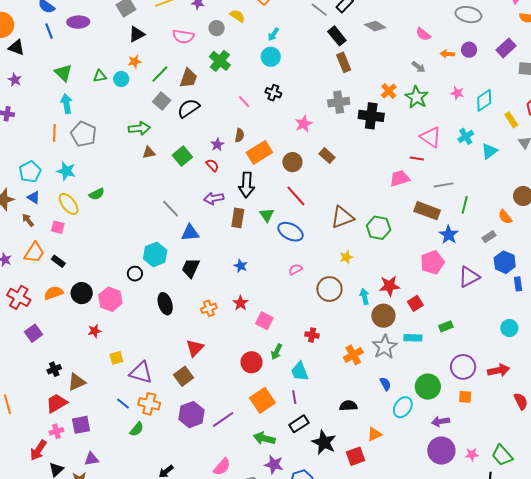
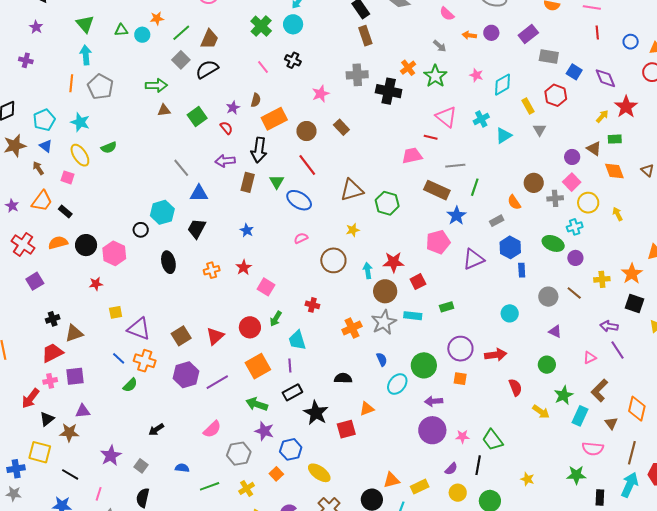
green cross: (220, 61) -> (261, 26), moved
red triangle: (195, 348) -> (215, 336), moved

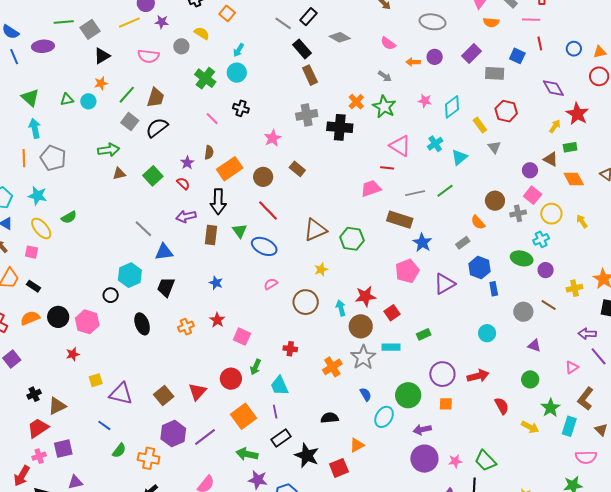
blue square: (574, 72) -> (517, 56), moved
green line: (475, 187) -> (445, 191), moved, turned 42
orange cross: (145, 361) -> (149, 458), moved

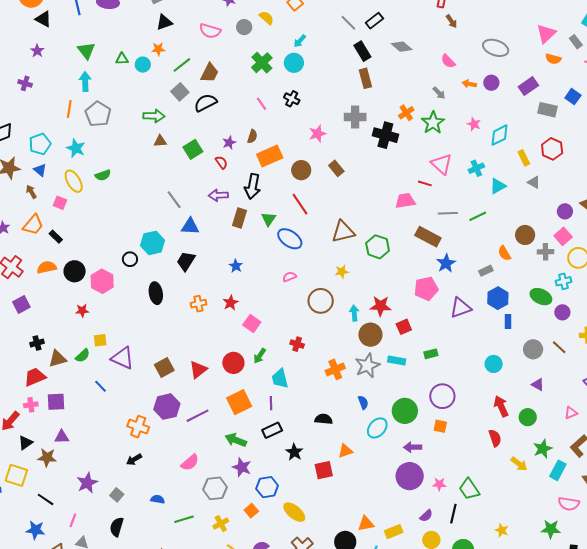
gray triangle: (494, 147) -> (534, 182), turned -32
red arrow: (478, 376) -> (501, 406), moved, turned -110
green semicircle: (119, 451) -> (83, 356), moved
black star: (307, 455) -> (294, 452), size x0.7

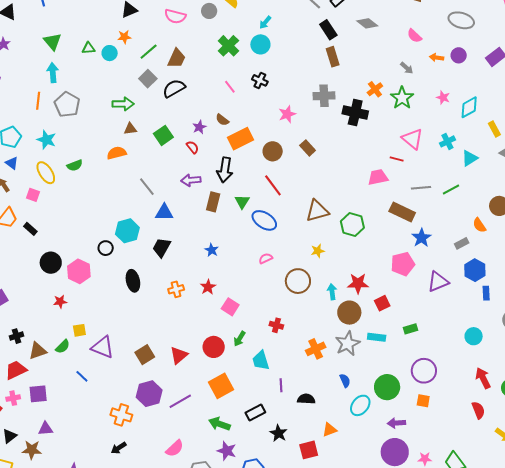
brown semicircle: (252, 136) -> (222, 120), turned 112
orange semicircle: (47, 267) -> (117, 153), moved
purple line: (271, 403) -> (281, 385), moved

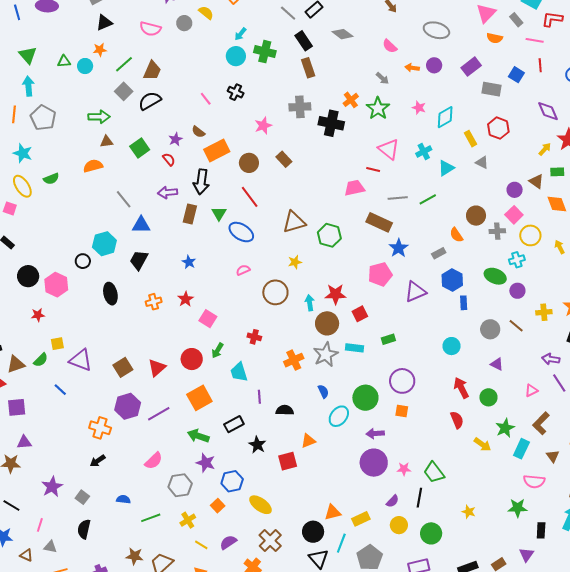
green cross: (228, 46) -> (265, 52), moved, turned -30

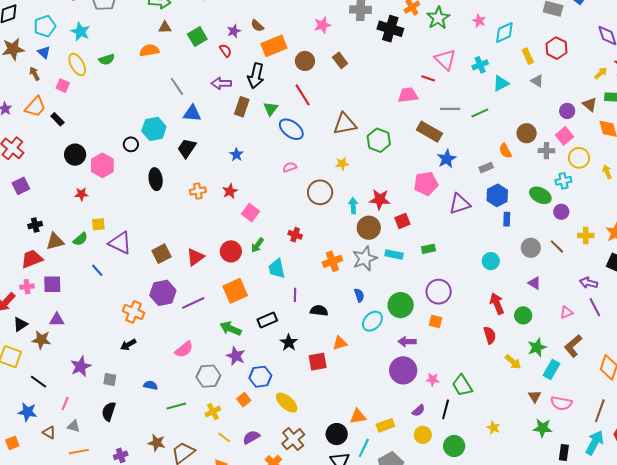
brown triangle: (553, 456) -> (535, 396), moved
gray square: (82, 497) -> (110, 379), turned -32

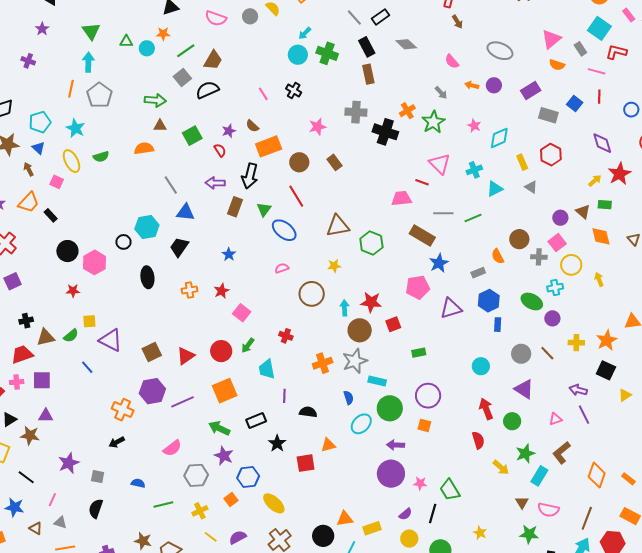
cyan rectangle: (394, 254) -> (377, 381), moved
purple triangle: (534, 283) -> (524, 389), size x1.5

